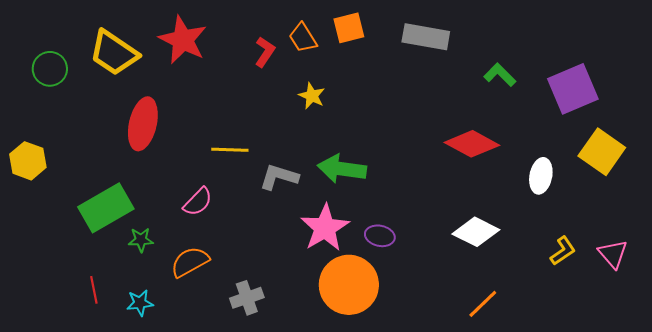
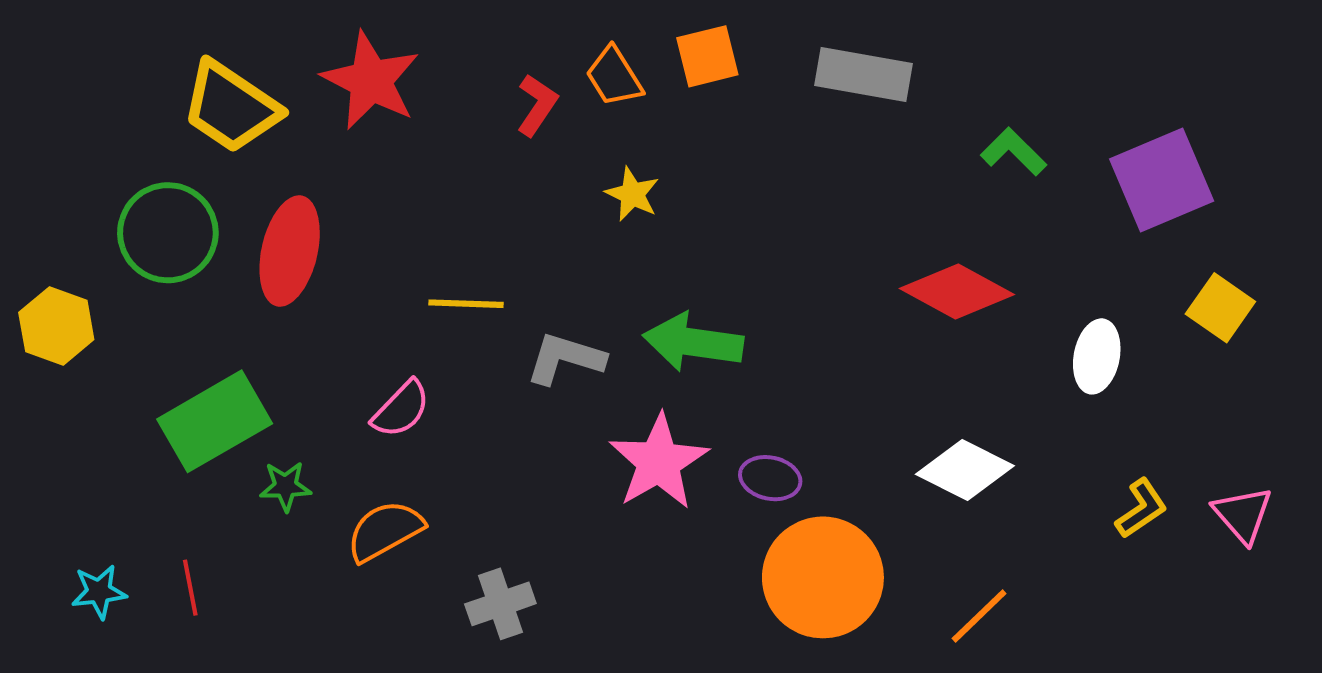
green circle: (50, 69) -> (168, 233), moved, size x1.4
yellow square: (602, 152) -> (1220, 308), size x0.7
orange circle: (349, 285) -> (823, 577), moved
cyan star: (140, 303) -> (99, 592), moved

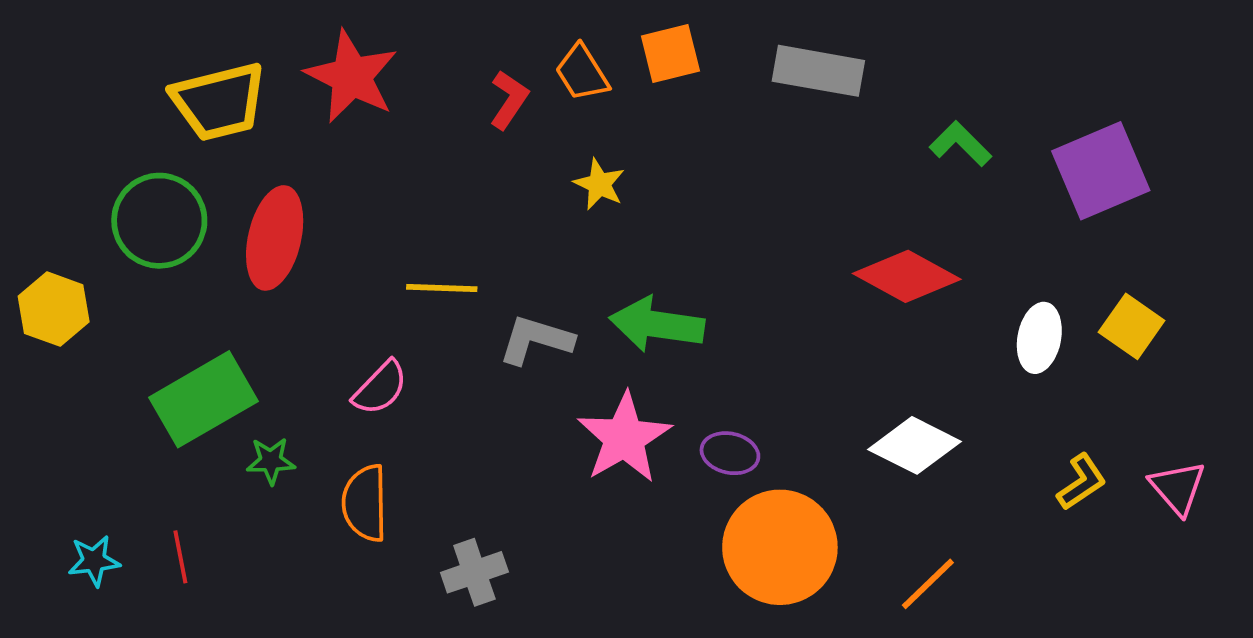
yellow trapezoid: (231, 107) -> (219, 102), turned -48
yellow square: (1220, 308) -> (1132, 326), moved
orange semicircle: (385, 531) -> (365, 503), turned -62

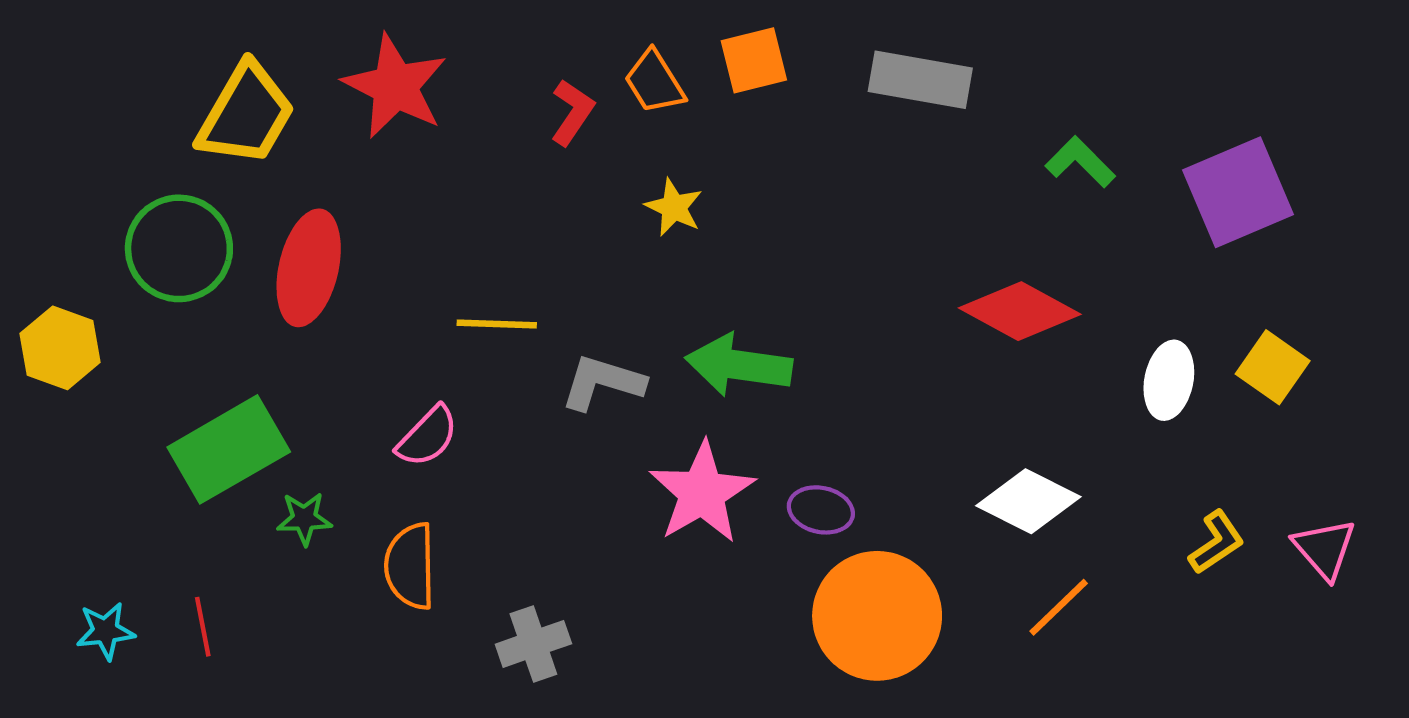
yellow trapezoid: (219, 102) -> (246, 114), turned -46
orange line: (928, 584) -> (1059, 607), moved

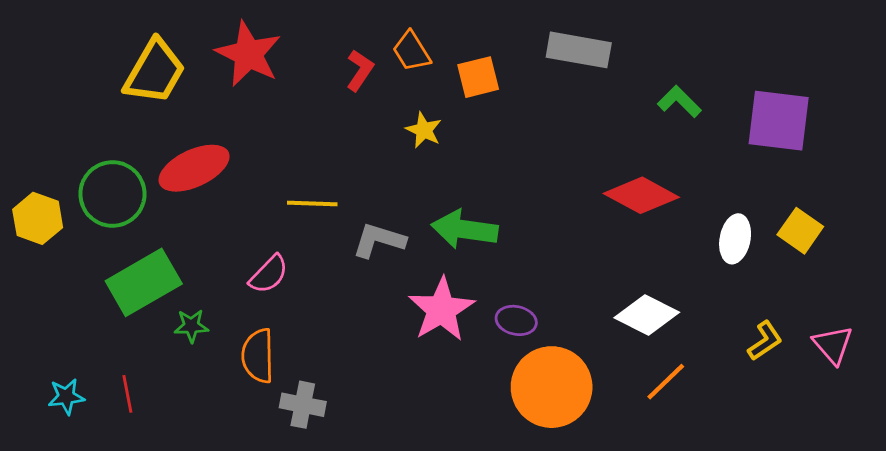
orange square: (754, 60) -> (478, 77), moved
purple square: (1238, 192) -> (779, 121), turned 30
green circle: (179, 248) -> (112, 194), moved
red ellipse: (309, 268) -> (194, 168), turned 52
gray cross: (533, 644) -> (303, 405), moved, turned 30

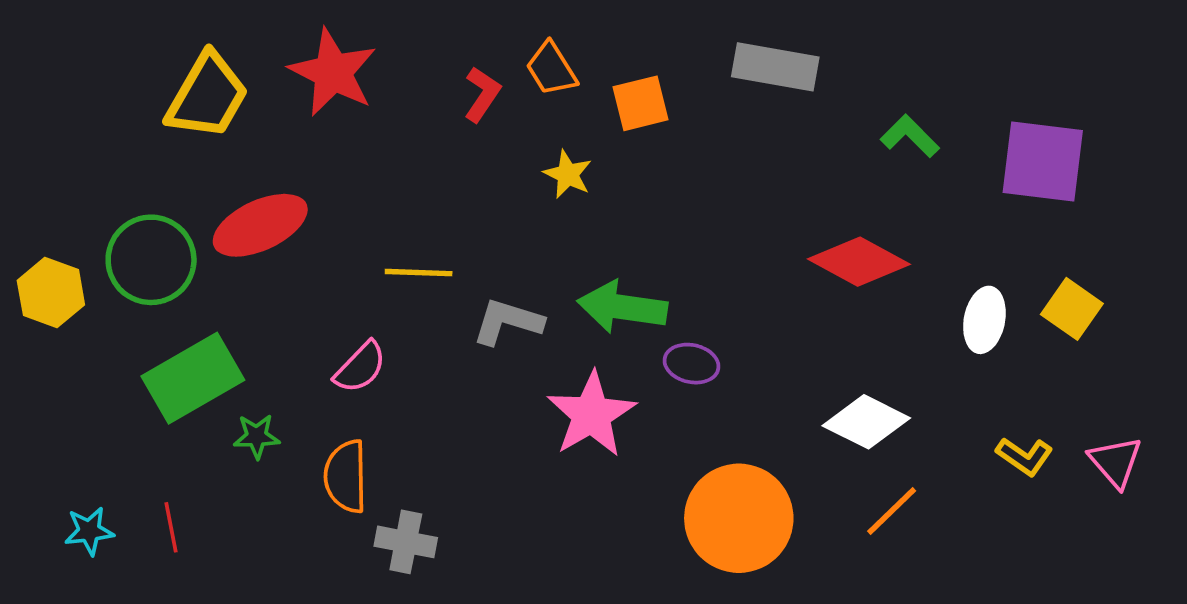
purple ellipse: (516, 320) -> (691, 364), moved
yellow L-shape: (765, 341) -> (1025, 456), turned 69

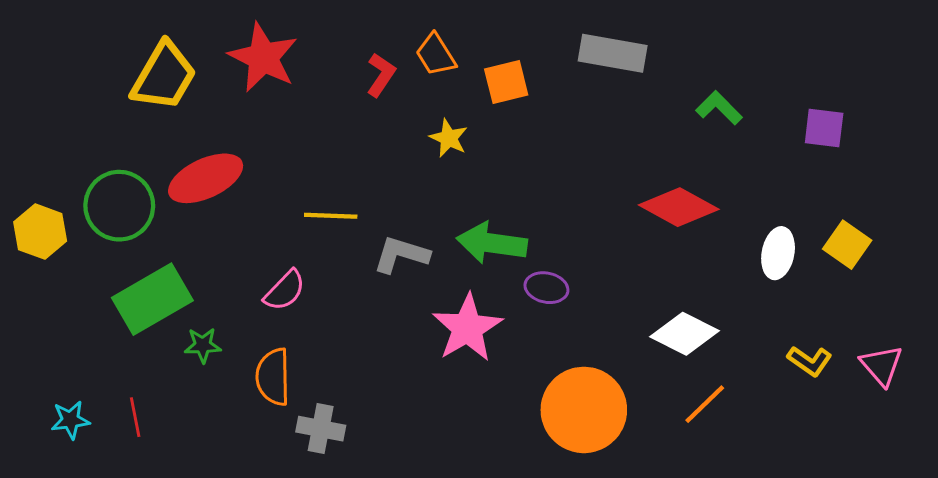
purple square: (1043, 162) -> (824, 128), size x0.6

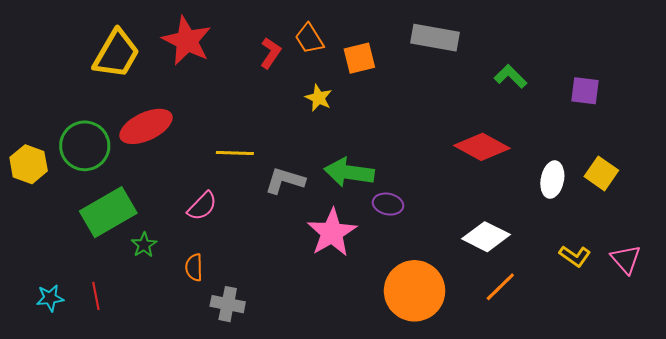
green star: (203, 345) -> (144, 245), turned -30
orange semicircle: (273, 377) -> (194, 267), size x0.7

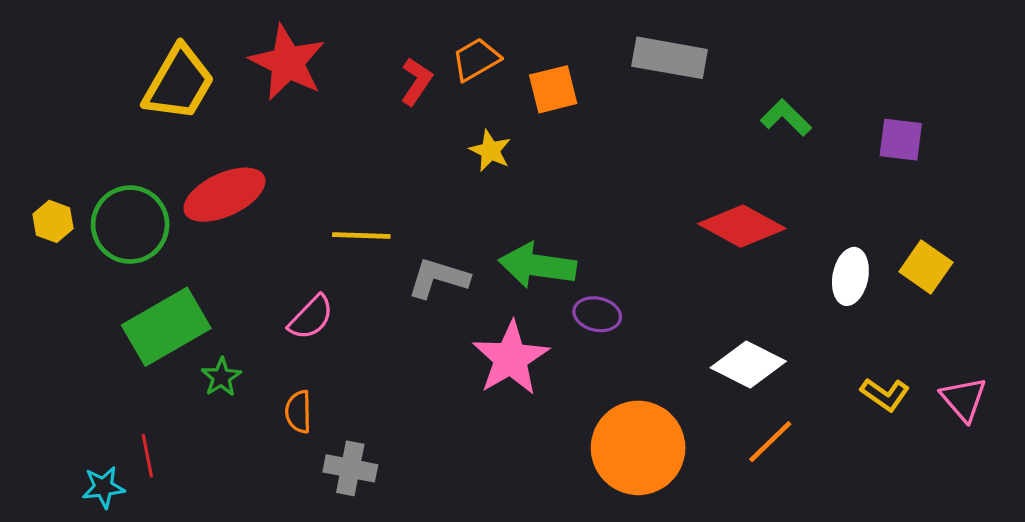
orange trapezoid: (309, 39) -> (476, 59), turned 92
yellow hexagon: (29, 164) -> (53, 221), moved, size x0.7
cyan star: (50, 298) -> (103, 487), moved

